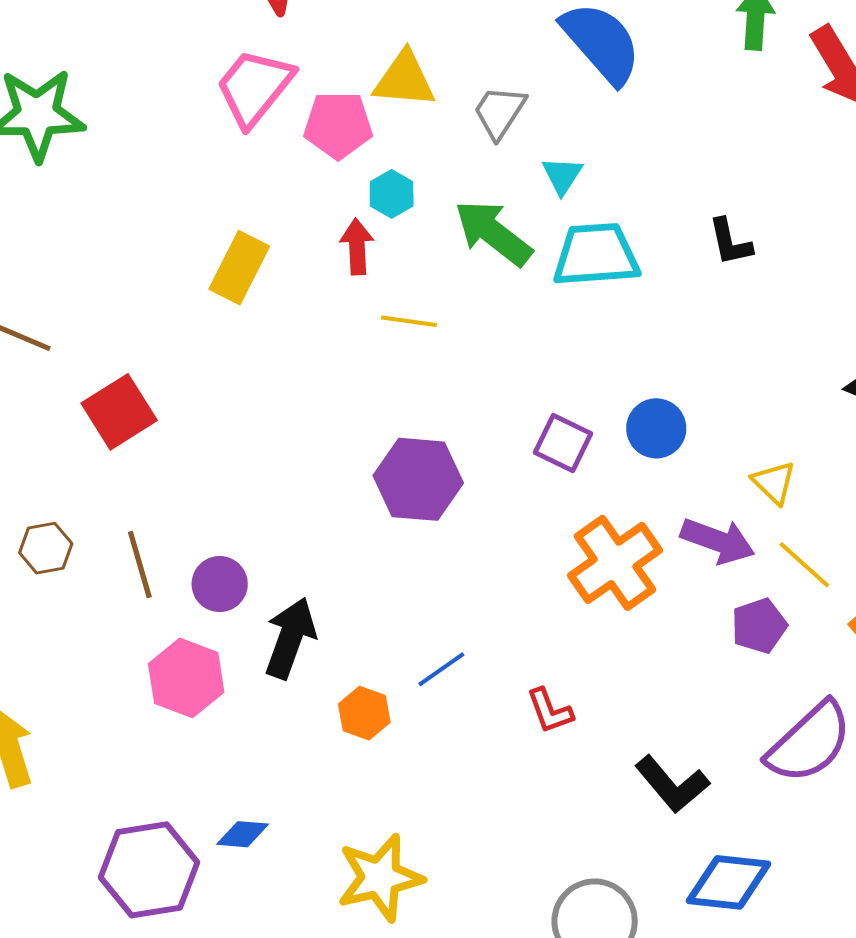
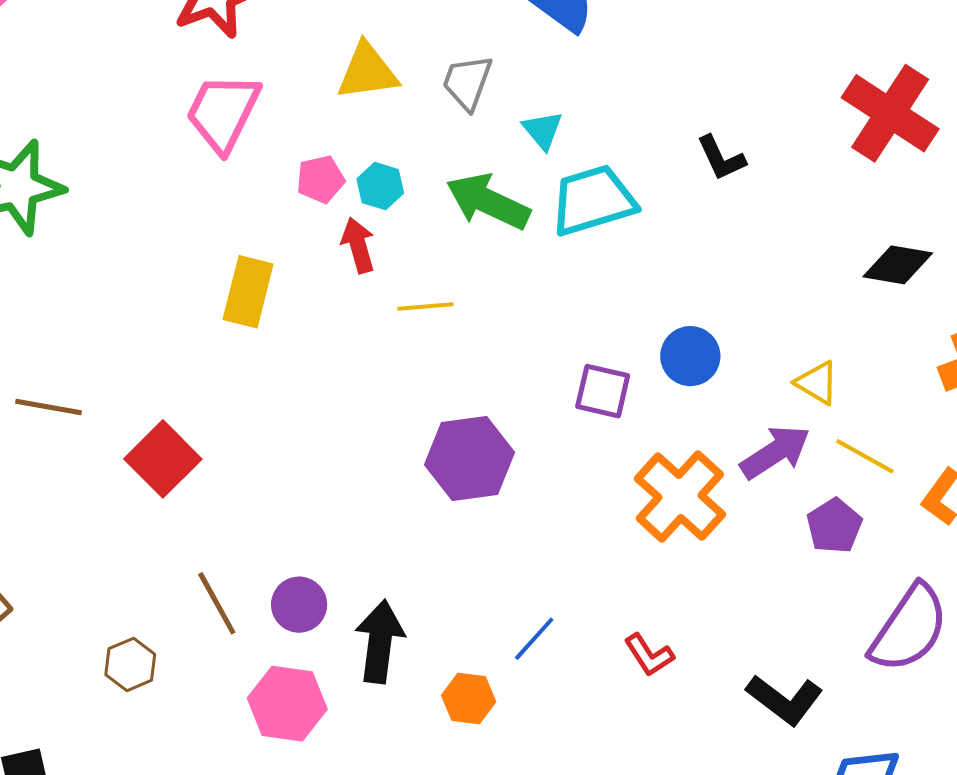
pink pentagon: (338, 125) -> (320, 179), moved, size x0.7
purple arrow: (718, 541) -> (775, 452), turned -40
brown hexagon: (46, 548) -> (130, 664), moved

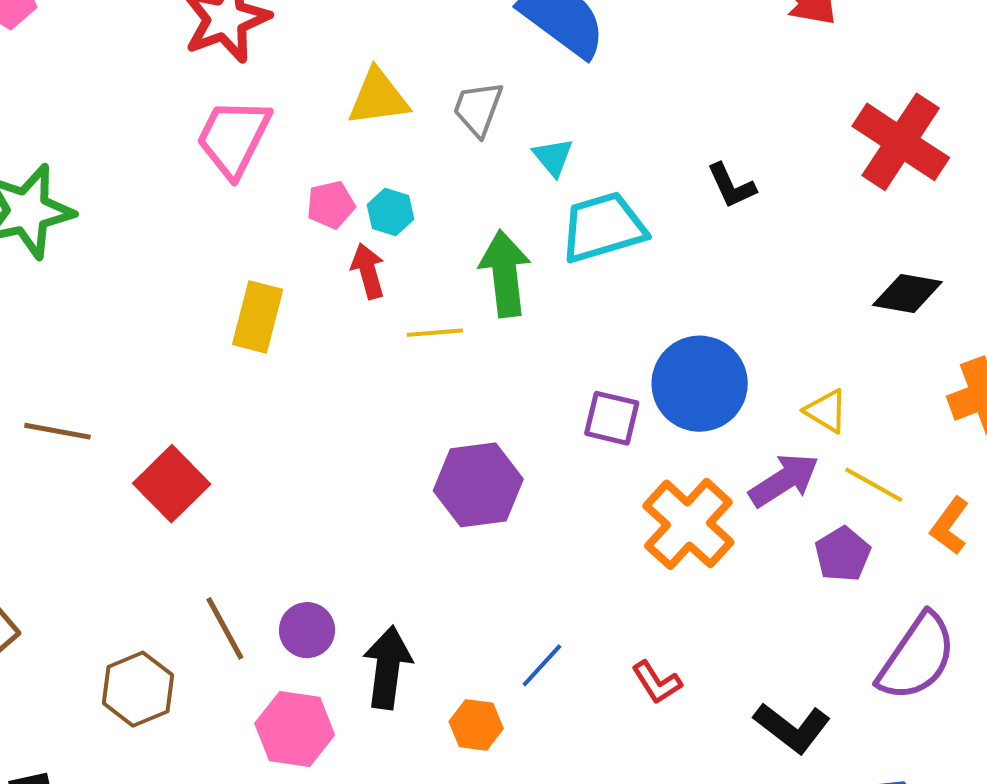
green arrow: (488, 202) -> (505, 274), moved, turned 58
blue circle: (690, 356) -> (700, 384), size x1.6
brown hexagon: (130, 664) -> (138, 689), size x1.4

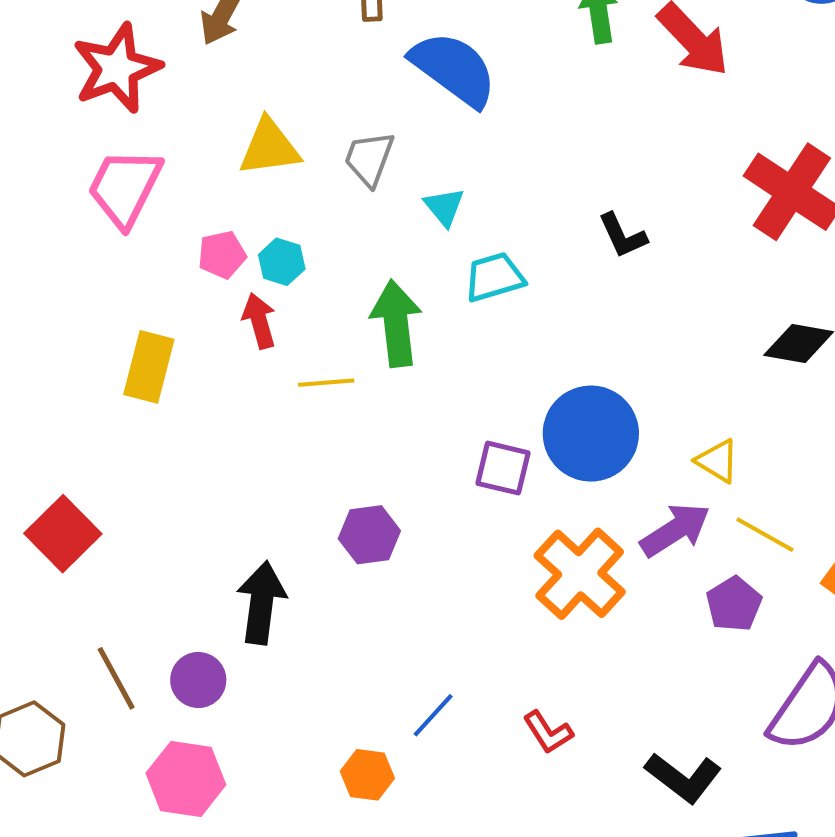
cyan trapezoid: (603, 227) -> (494, 277), size x0.7
purple hexagon: (478, 485) -> (369, 535), size x0.7
black arrow: (388, 668) -> (261, 603), moved

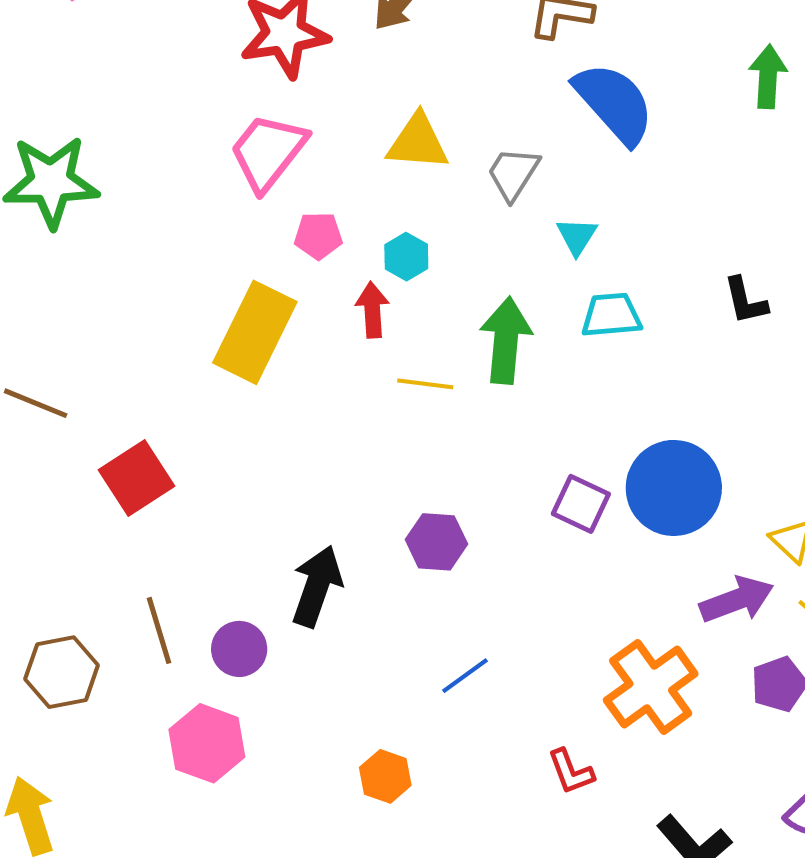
pink pentagon: (222, 255) -> (318, 236), moved
yellow rectangle: (149, 367) -> (255, 332), size x1.4
orange cross: (580, 574) -> (651, 687), moved
blue line: (433, 715) -> (465, 676), moved

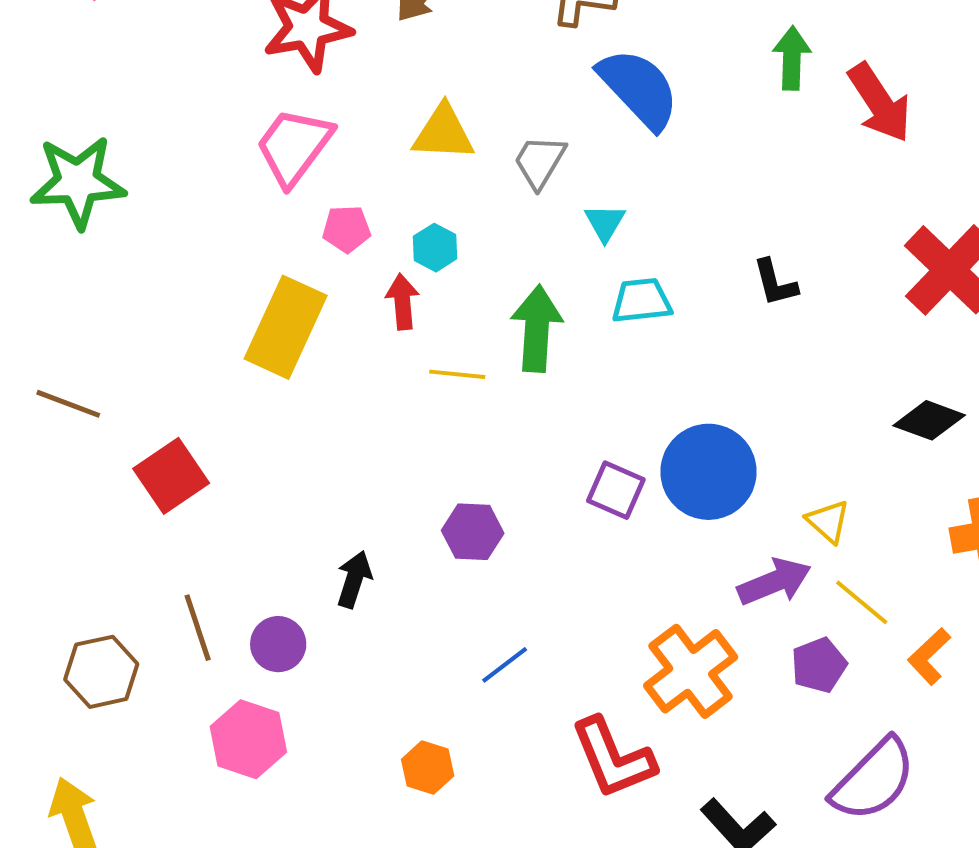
black arrow: (317, 586) -> (354, 579), size x0.7
red L-shape: (571, 772) -> (613, 758), size x1.8

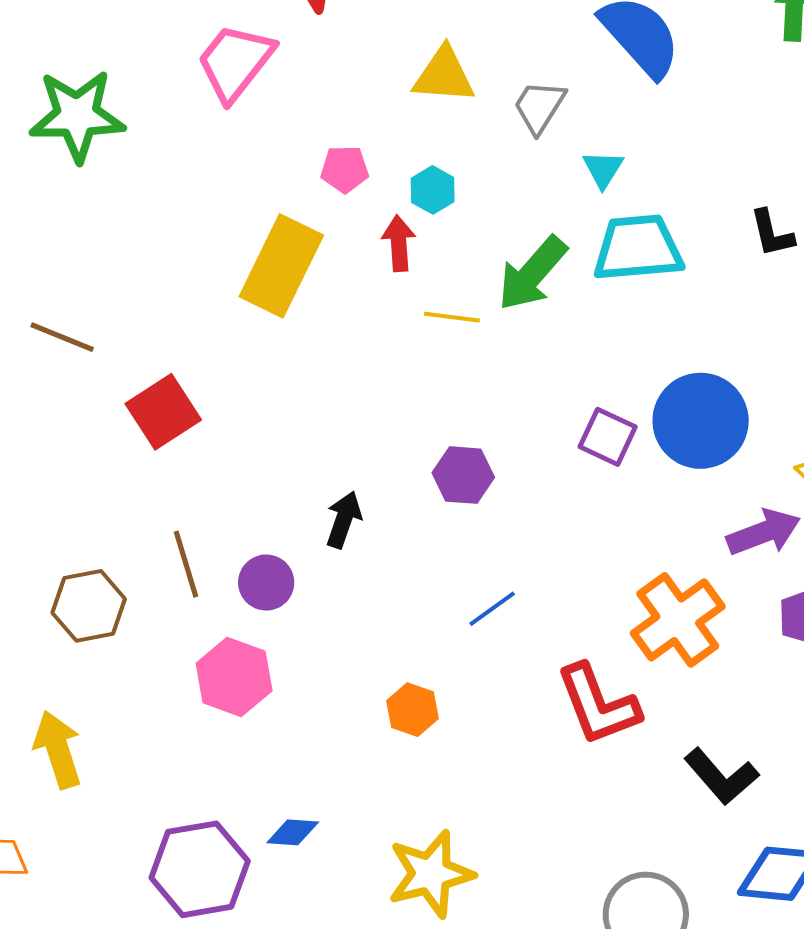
pink trapezoid: (294, 146) -> (235, 62), moved
cyan trapezoid: (642, 301) -> (638, 248), size x1.5
green arrow: (537, 329) -> (532, 273), turned -144

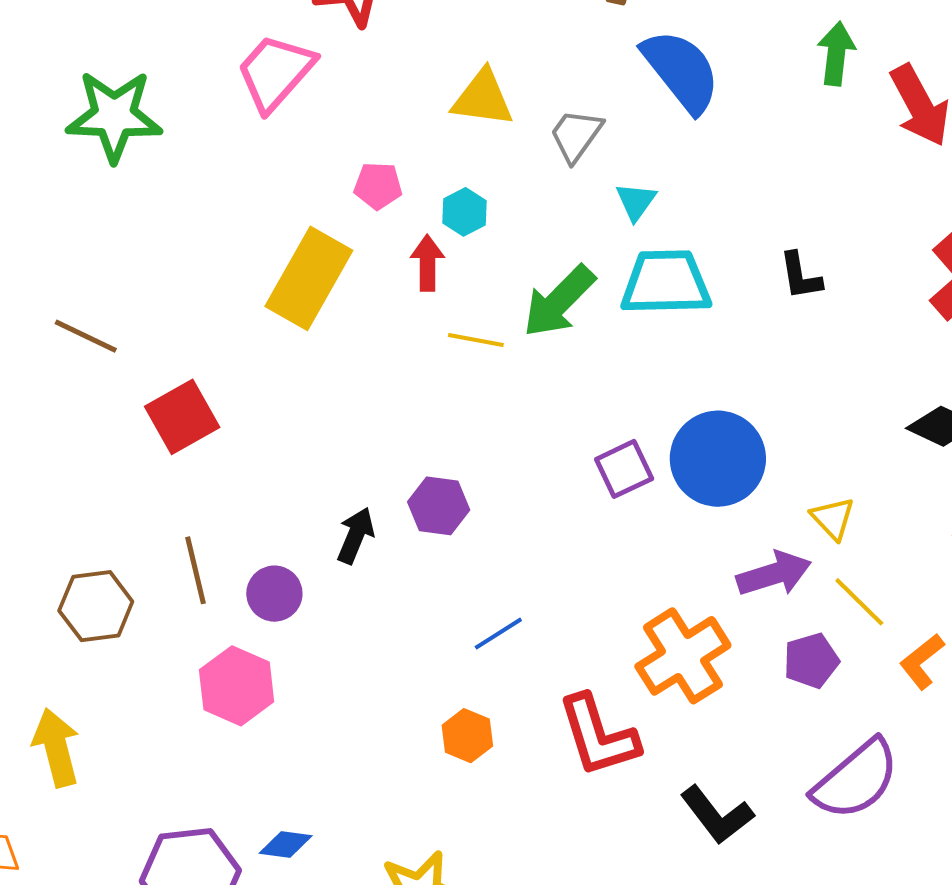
purple square: (608, 437) -> (624, 469), turned 36
purple hexagon: (463, 475) -> (439, 506), moved
orange hexagon: (413, 710) -> (467, 736), moved

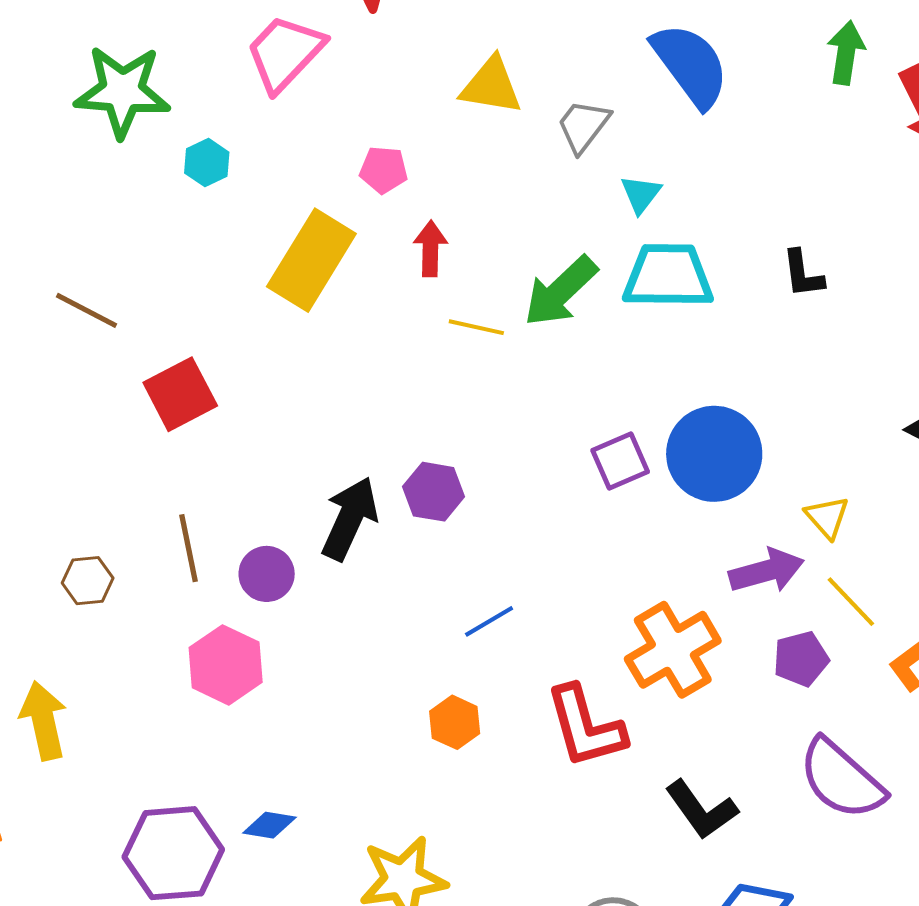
cyan hexagon: (465, 212) -> (207, 163), moved
black arrow: (356, 536) -> (350, 519), size x1.5
brown hexagon: (96, 606) -> (88, 581), size x0.7
purple semicircle: (856, 780) -> (842, 779), turned 80

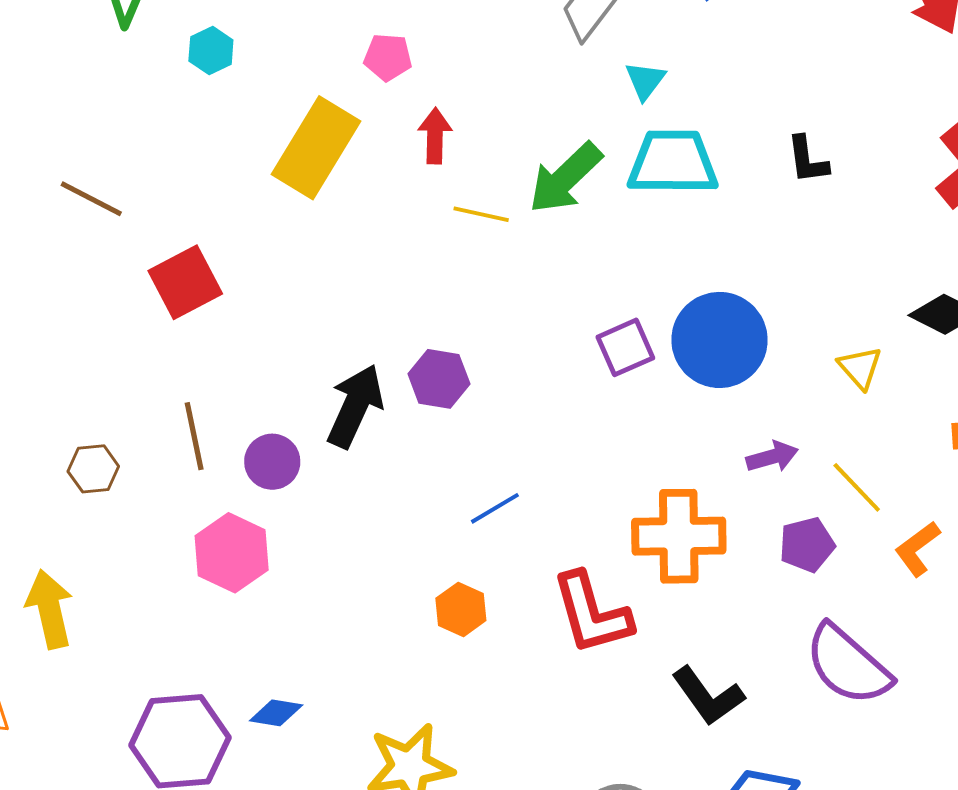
yellow triangle: (827, 517) -> (860, 368), moved
purple arrow: (767, 571) -> (772, 457), size x0.7
orange cross: (673, 650) -> (679, 536), turned 30

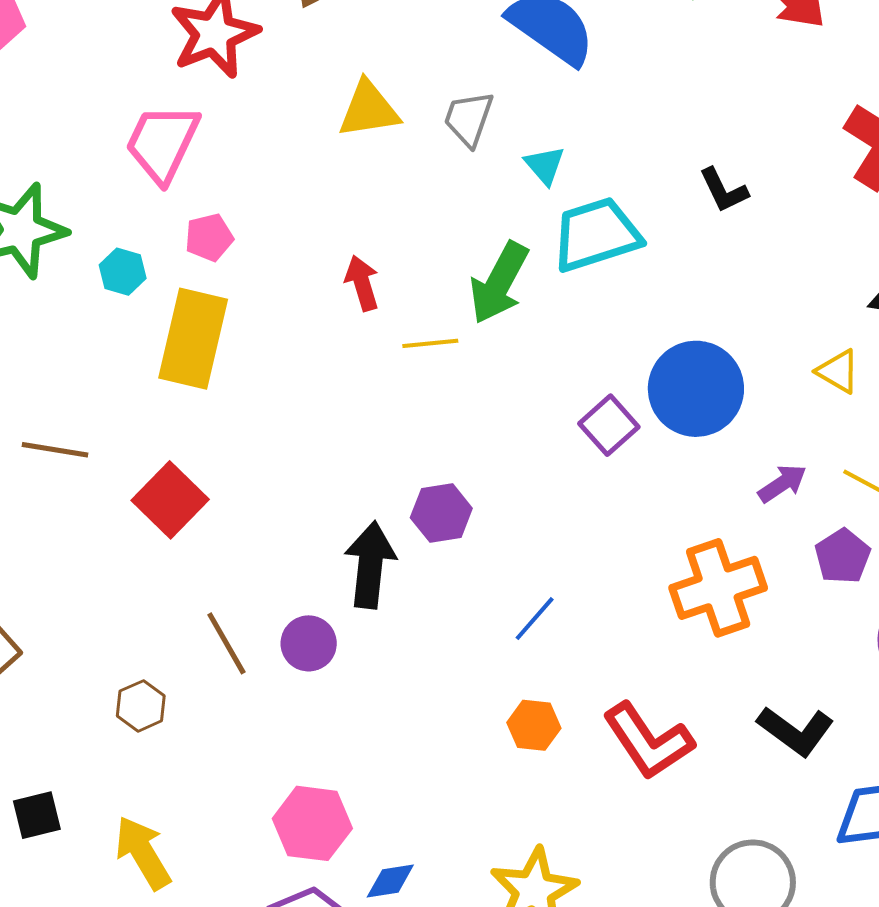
pink pentagon: (388, 57) -> (209, 237), moved
yellow rectangle: (316, 148) -> (193, 339), moved
pink hexagon: (232, 553) -> (312, 823), moved
red L-shape: (592, 613) -> (648, 741), moved

